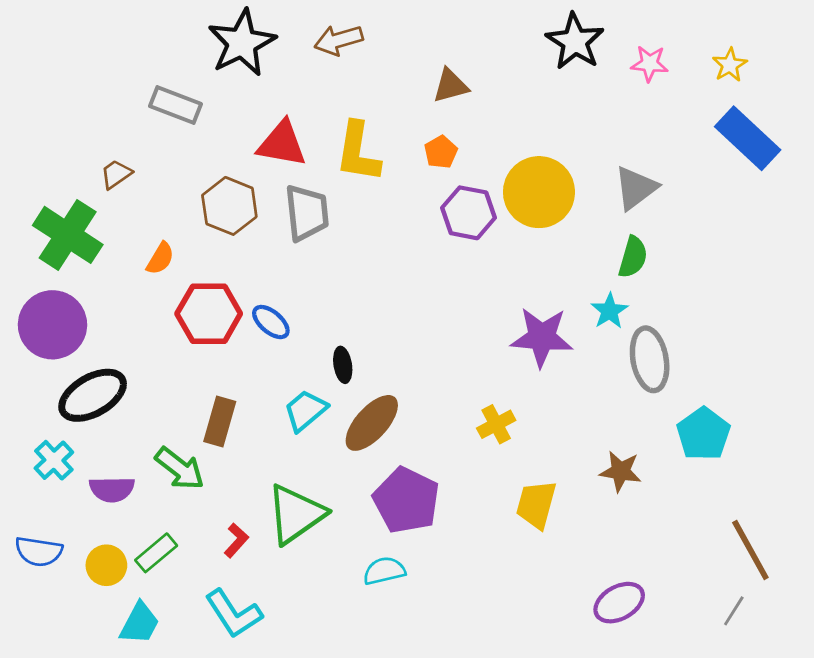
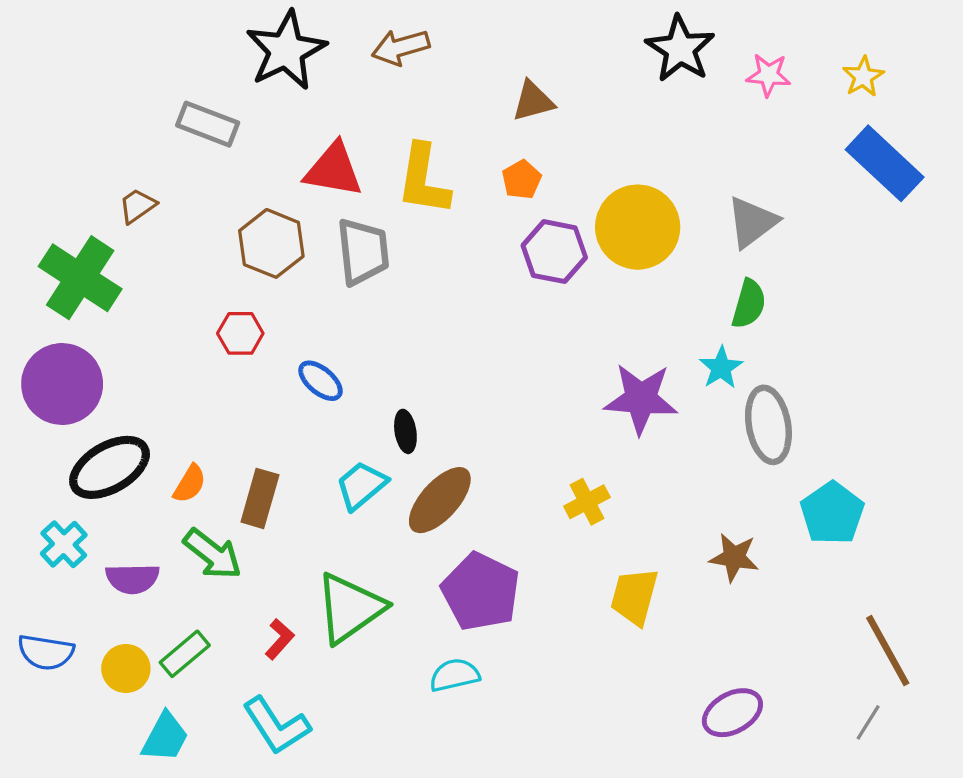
orange semicircle: (160, 258) -> (190, 484), moved
red hexagon: (209, 314) -> (240, 333), moved, size x0.6

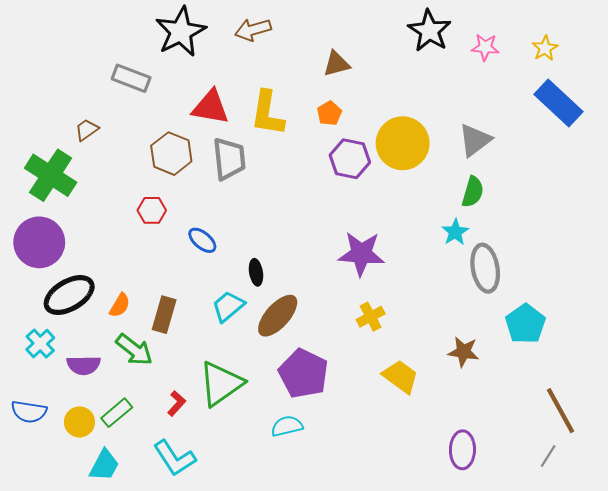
purple star: (641, 399) -> (361, 254), moved
yellow trapezoid: (634, 597) -> (401, 377), turned 111
purple ellipse: (732, 713) -> (462, 450), turned -60

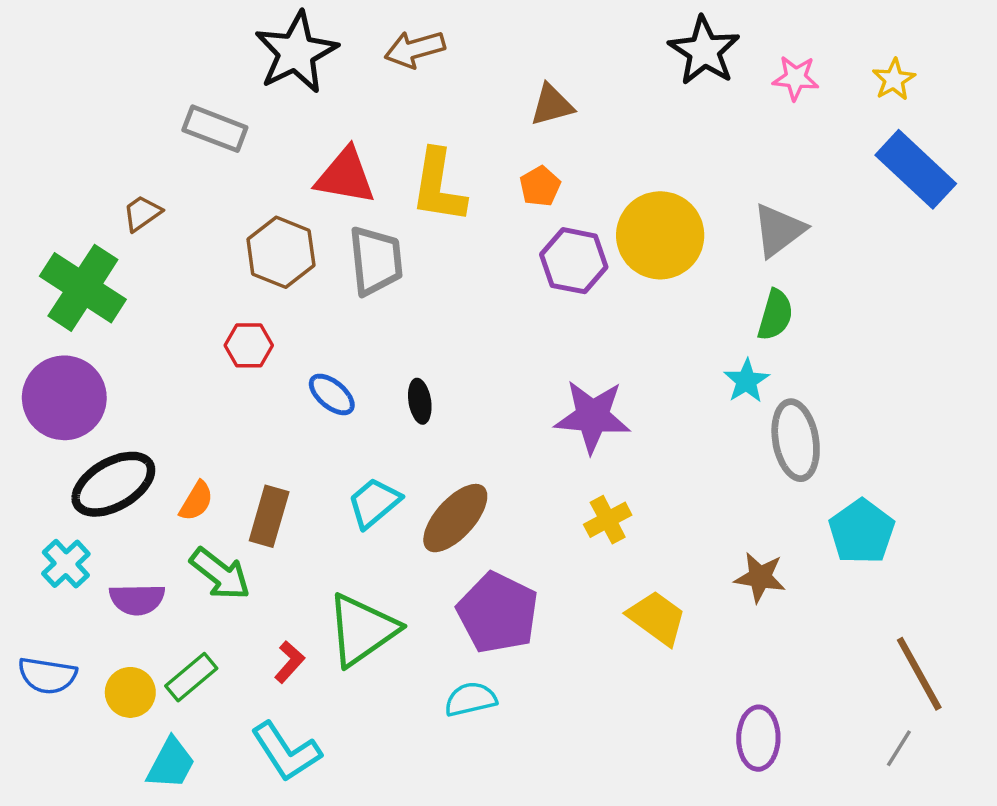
black ellipse: (256, 272) -> (420, 401), moved

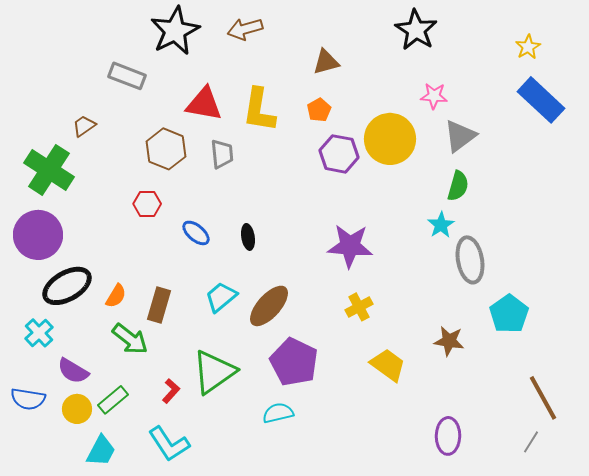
pink star: (796, 78) -> (434, 96), moved
gray trapezoid: (376, 261) -> (222, 154), size x0.7
purple semicircle: (137, 599) -> (73, 371), moved, turned 32

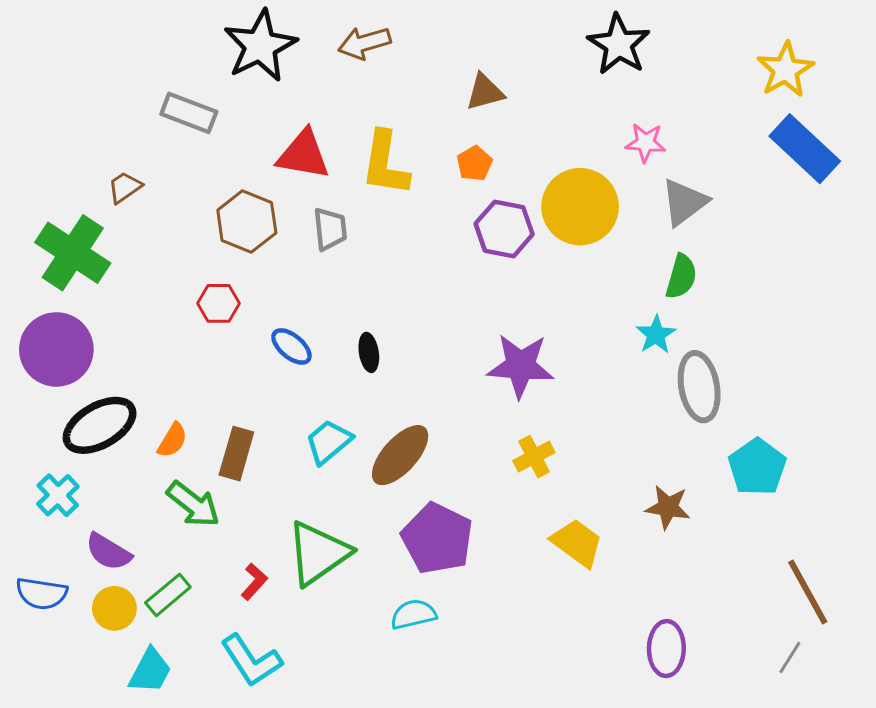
yellow star: (528, 47) -> (785, 70), size x1.5

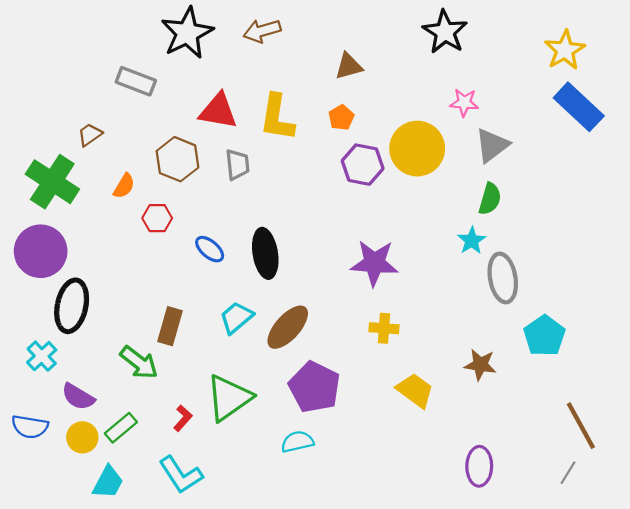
black ellipse: (369, 352) -> (265, 253), size x1.8
black ellipse: (100, 425) -> (72, 306), turned -48
orange semicircle: (172, 440) -> (124, 186), moved
yellow cross: (534, 457) -> (384, 328), turned 32

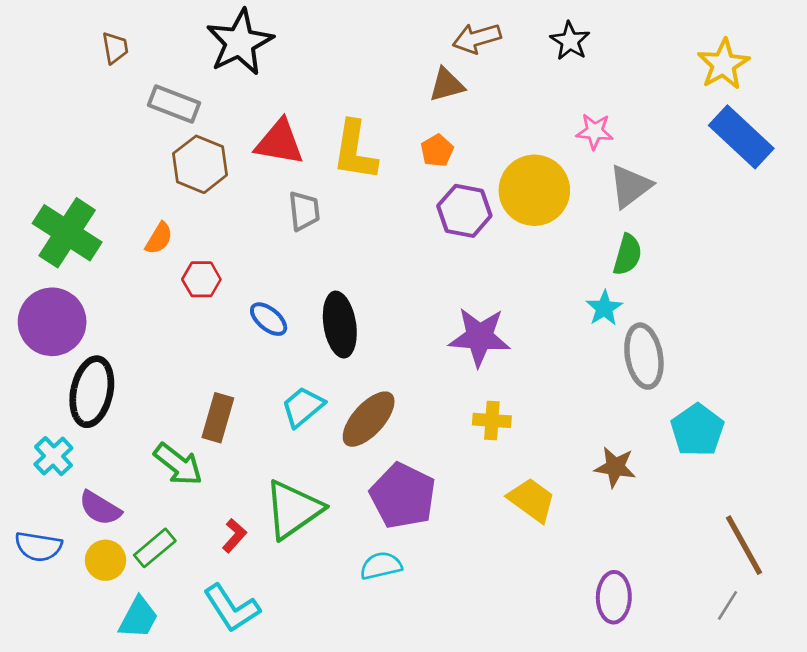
brown arrow: (262, 31) -> (477, 38), moved
black star: (445, 32) -> (570, 41), size x0.7
brown trapezoid: (90, 135) -> (115, 48), moved, turned 115
brown hexagon: (178, 159) -> (200, 164), moved

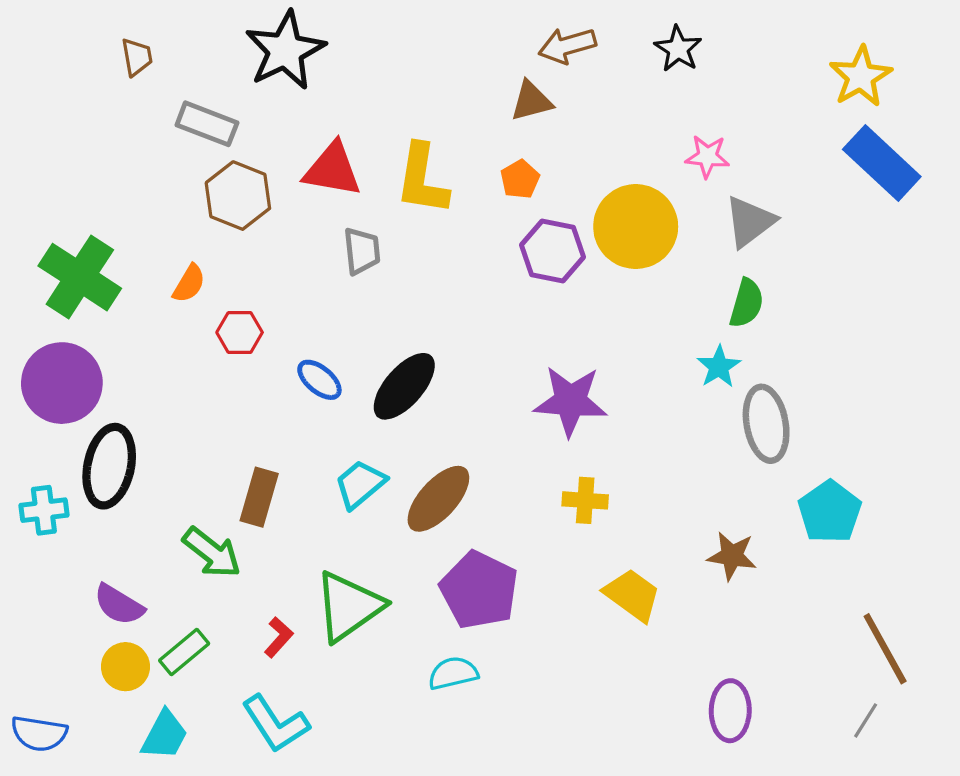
black ellipse: (340, 325) -> (404, 386), turned 50
cyan cross: (53, 456) -> (44, 510), moved, turned 36
blue semicircle: (38, 547) -> (39, 733), moved

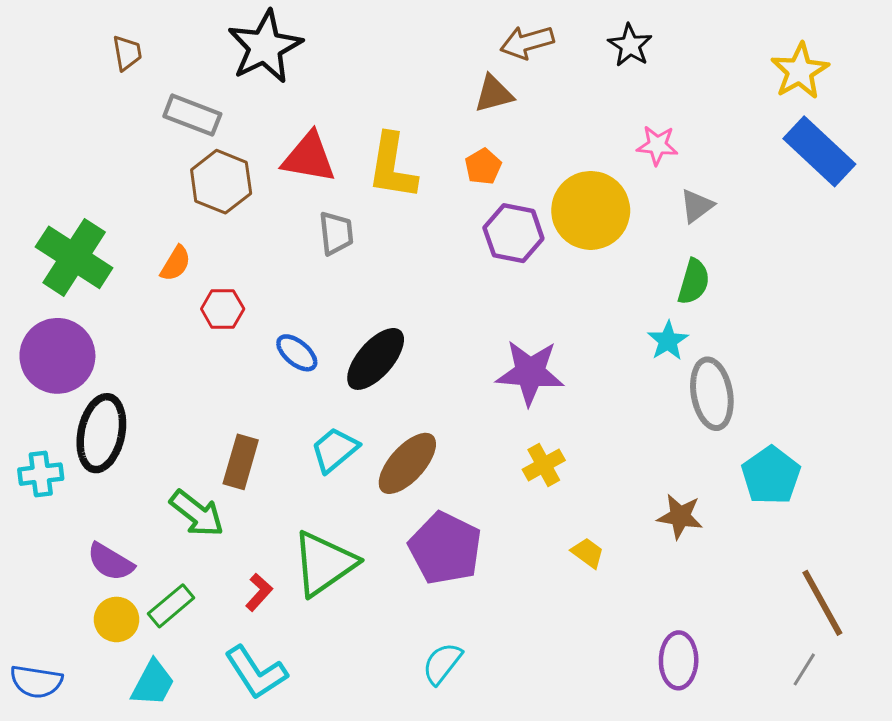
gray triangle: (750, 222) -> (697, 206), size x0.7
yellow cross: (585, 500) -> (544, 465), turned -33
yellow trapezoid: (632, 595) -> (588, 553), size x0.6
cyan semicircle: (453, 673) -> (442, 663), moved, turned -39

